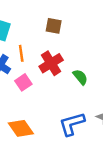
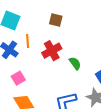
pink square: (23, 82) -> (18, 78), moved

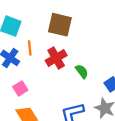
brown square: (56, 20) -> (60, 25), size x1.6

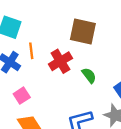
brown square: (60, 25) -> (83, 32), moved

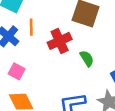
pink square: (22, 96) -> (17, 71), turned -35

